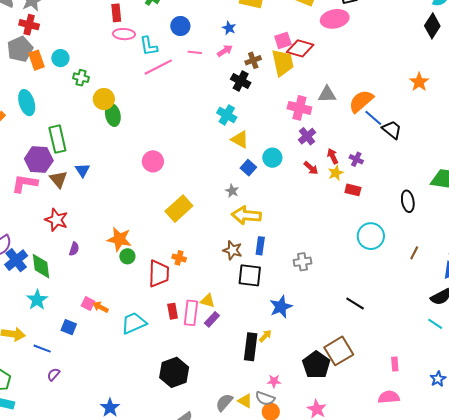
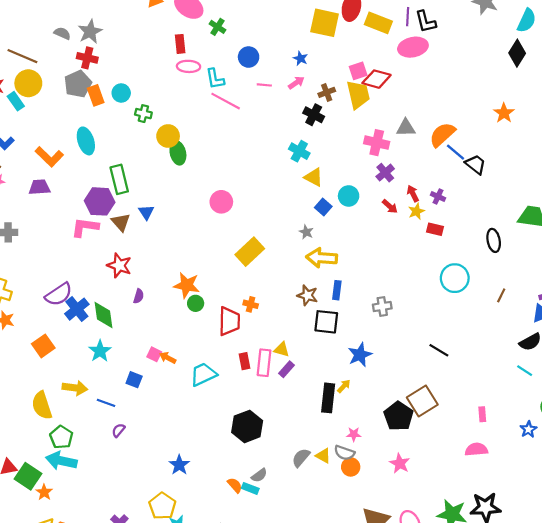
pink line: (158, 67) -> (226, 101), turned 56

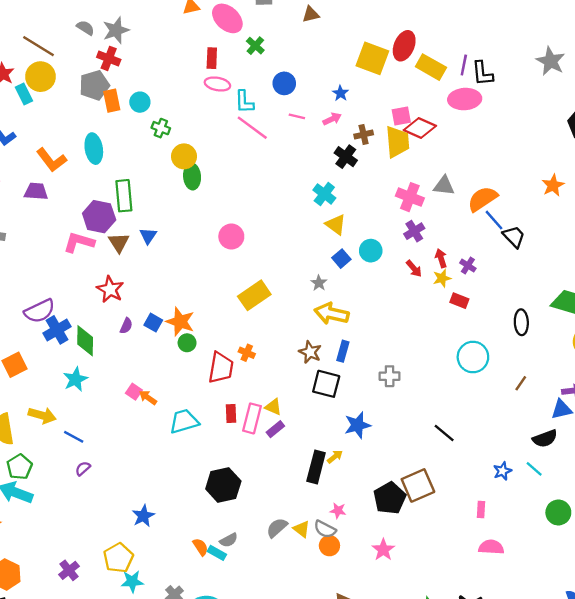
blue square: (134, 380) -> (153, 323), moved
blue star: (528, 429) -> (502, 471), moved
pink semicircle: (476, 450) -> (491, 547), moved

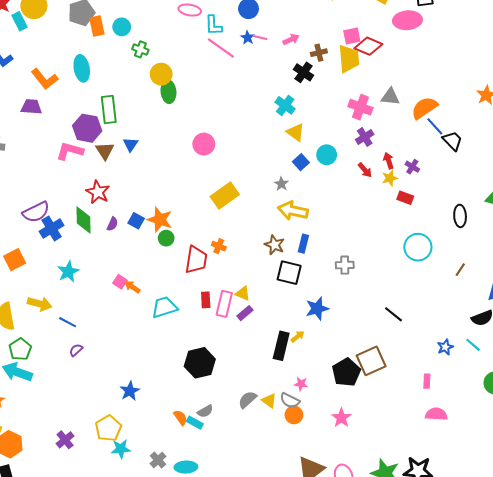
blue star: (340, 93) -> (248, 38), moved
green diamond: (85, 341) -> (84, 220), moved

